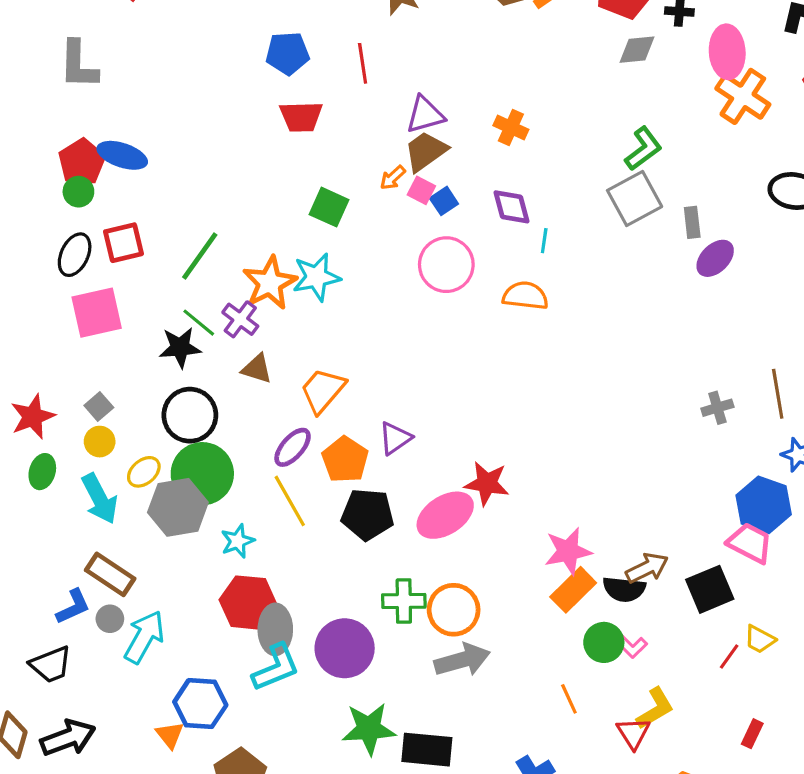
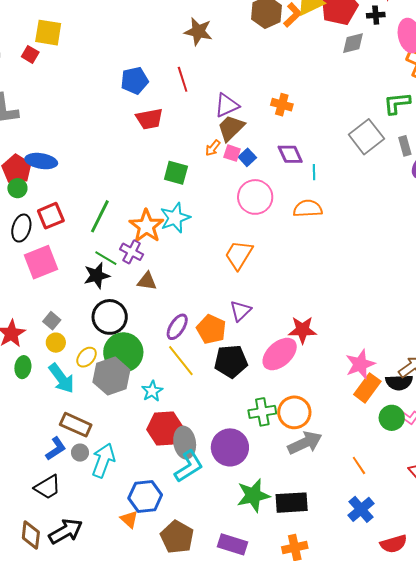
green L-shape: (643, 149) -> (397, 103), moved, turned -140
orange trapezoid: (323, 390) -> (239, 255), moved
orange line: (569, 699) -> (359, 465), moved

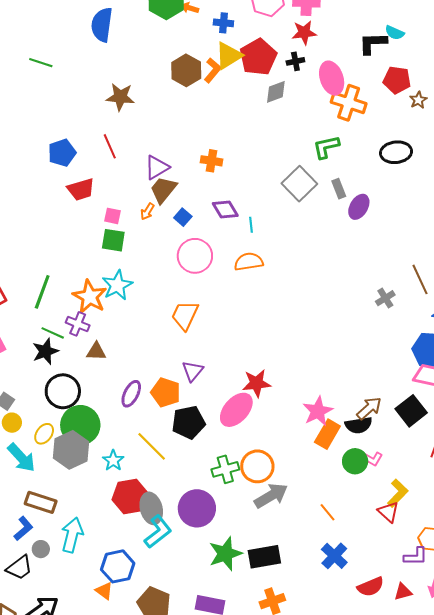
pink square: (232, 153) -> (113, 216), moved
yellow line: (181, 361) -> (152, 446), moved
gray circle: (80, 453) -> (41, 549), moved

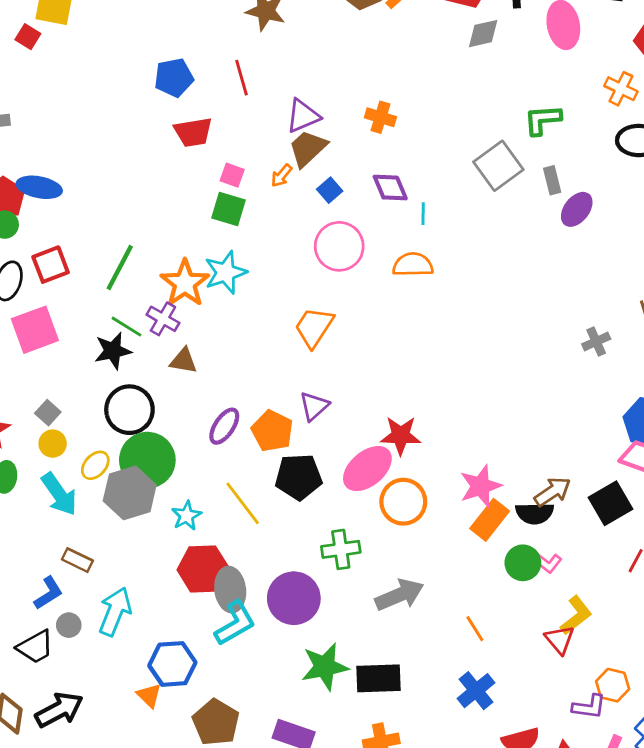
orange cross: (349, 103) -> (621, 89), moved, size x0.7
orange circle: (257, 466) -> (403, 502), moved
brown rectangle: (41, 502) -> (77, 560), size x0.7

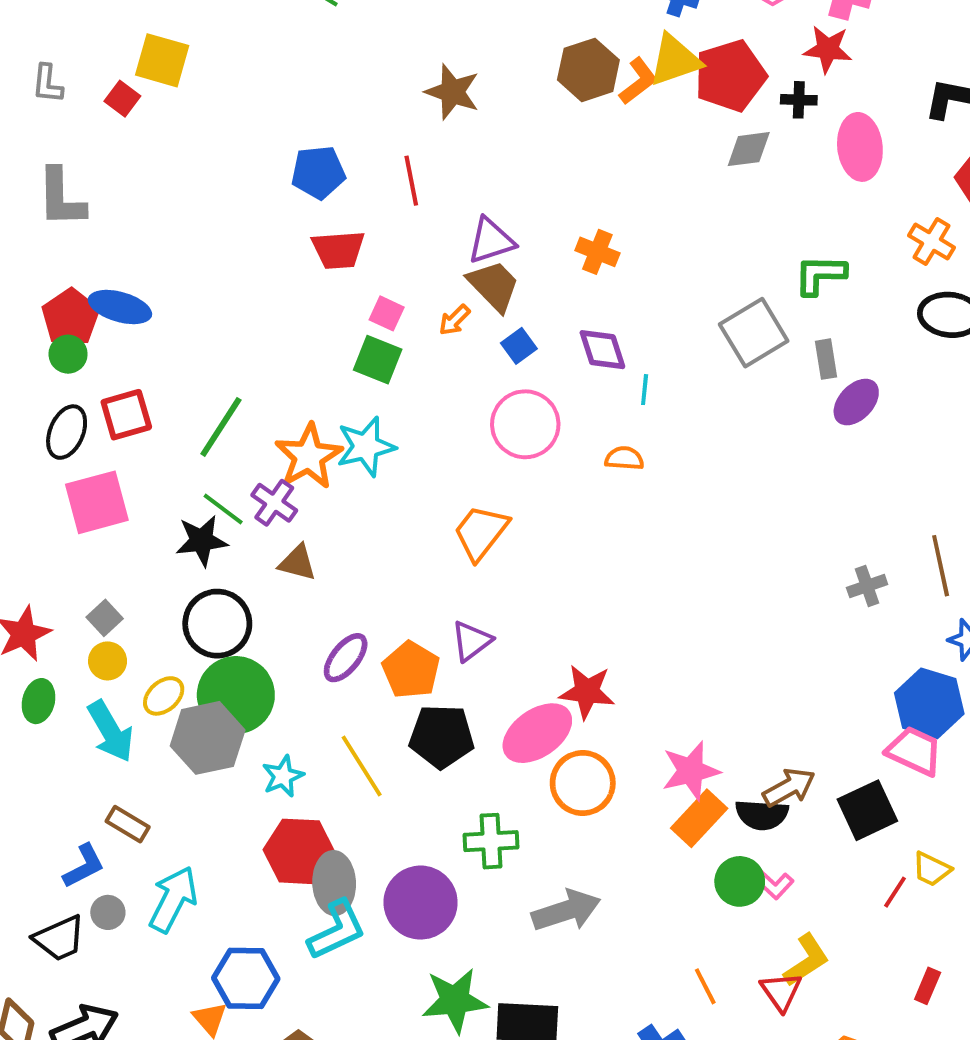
brown trapezoid: (308, 148) -> (494, 286), turned 84
orange semicircle: (413, 265) -> (624, 458), size x0.7
orange line: (475, 629) -> (705, 986), moved

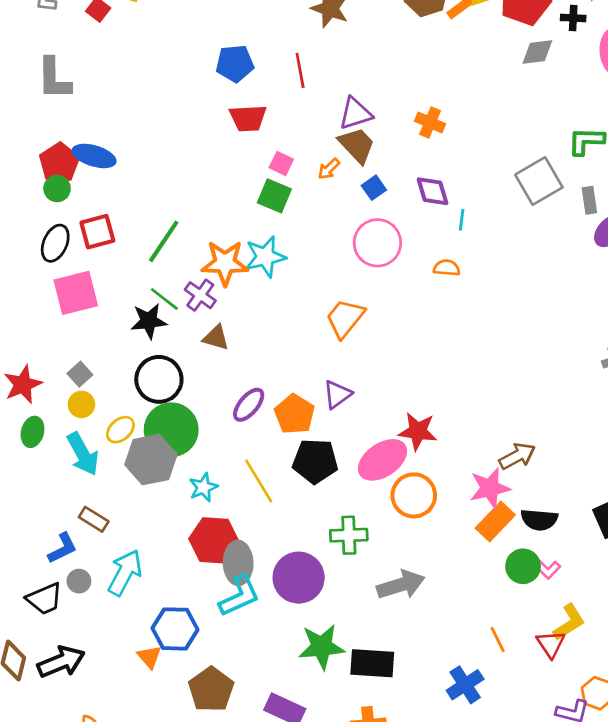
orange star: (309, 456) -> (225, 263), turned 30
brown arrow: (789, 787) -> (517, 456), moved

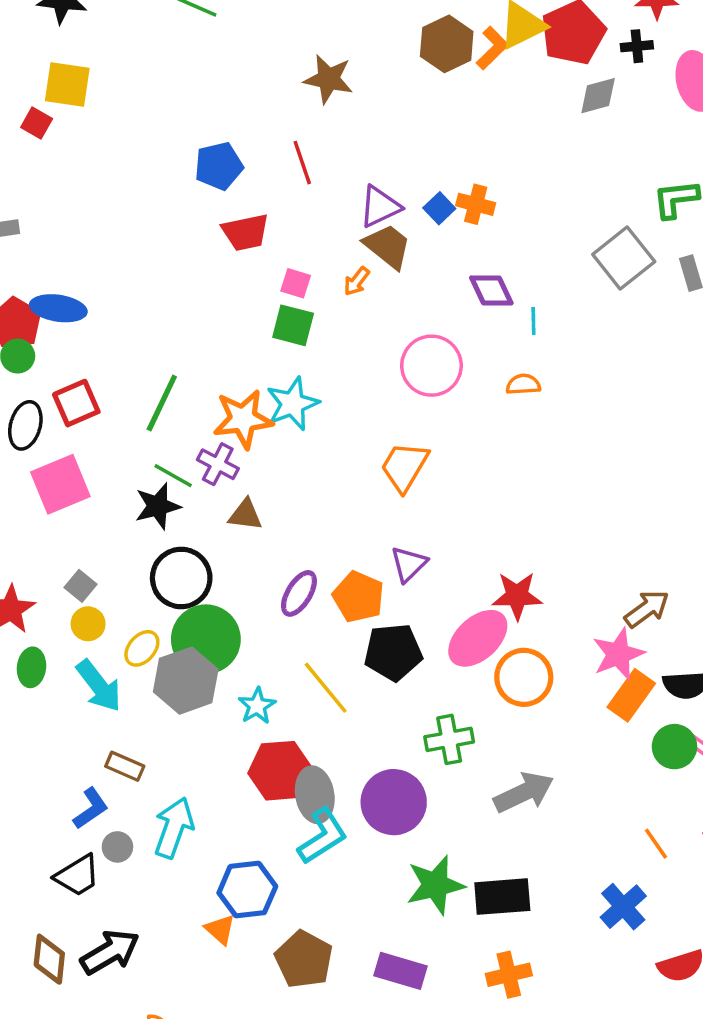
blue square: (374, 188) -> (439, 208), moved

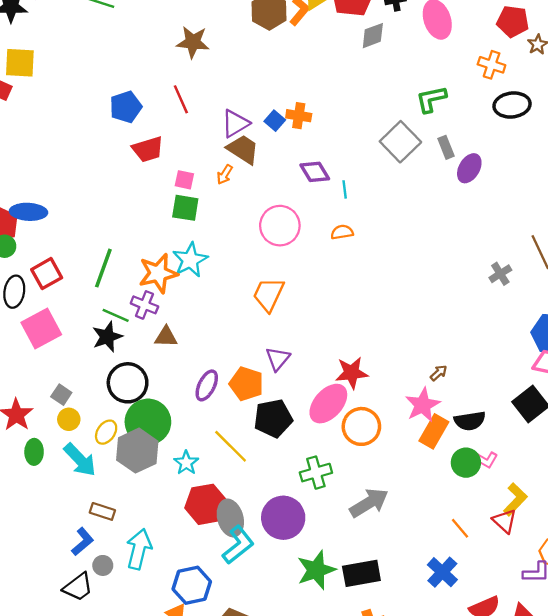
brown arrow: (647, 609) -> (439, 373), size x0.6

